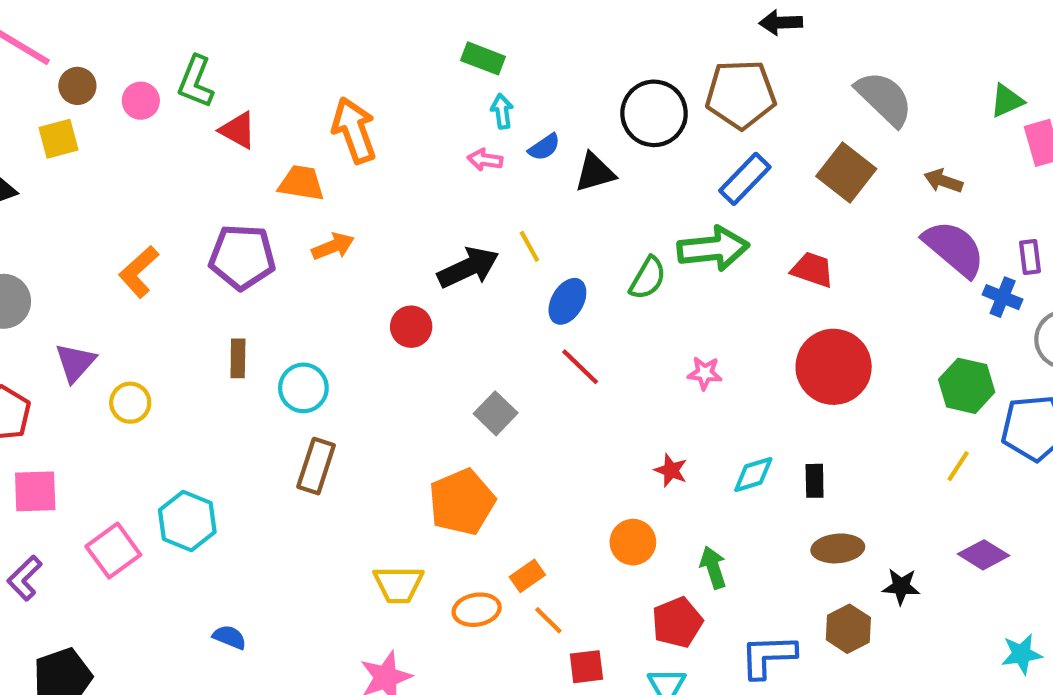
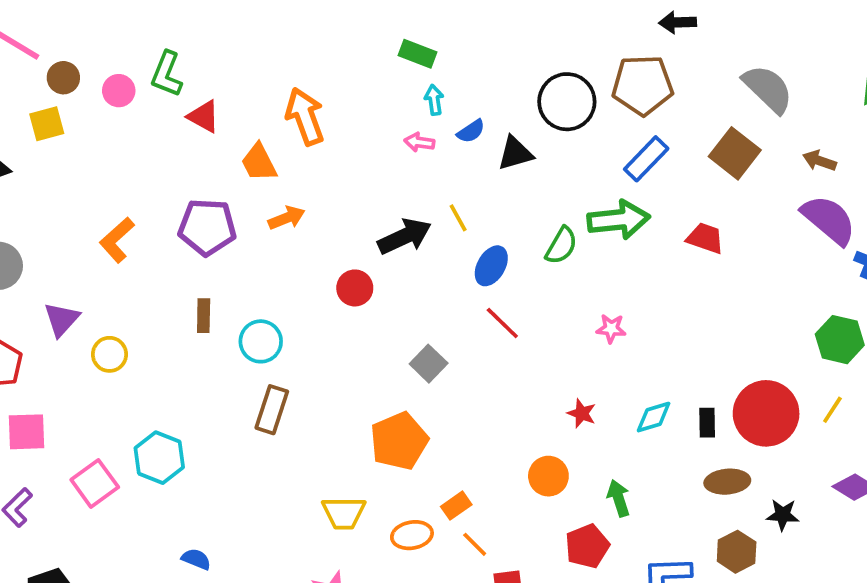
orange trapezoid: (301, 183) -> (259, 163), turned -126
red circle: (834, 367) -> (766, 413), moved

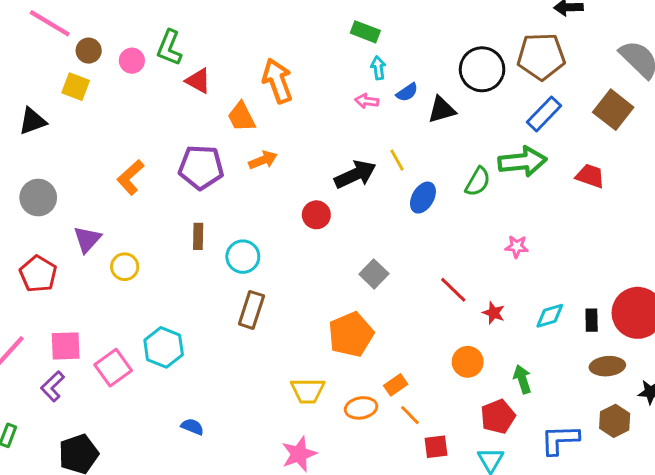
yellow square: (47, 124) -> (76, 87), turned 36
red line: (502, 323) -> (453, 290), moved
pink square: (26, 432) -> (66, 346), moved

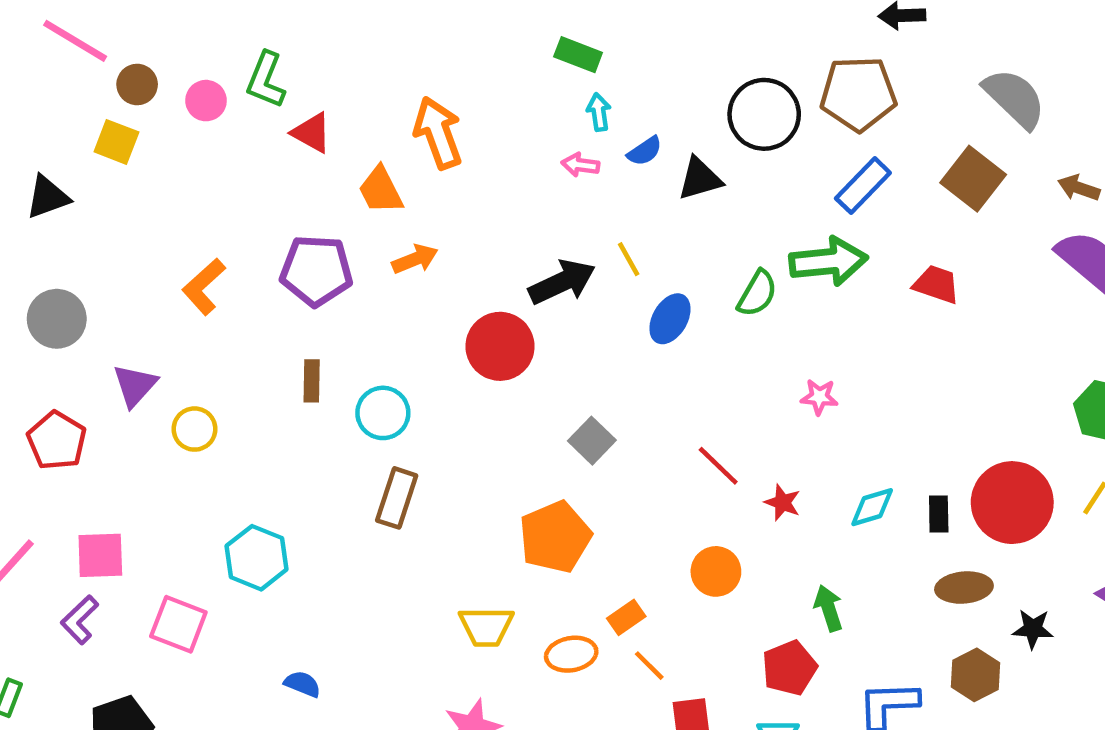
red circle: (316, 215) -> (500, 346), size x1.5
orange circle: (468, 362) -> (716, 571), moved
pink square: (113, 368) -> (178, 624), moved, turned -33

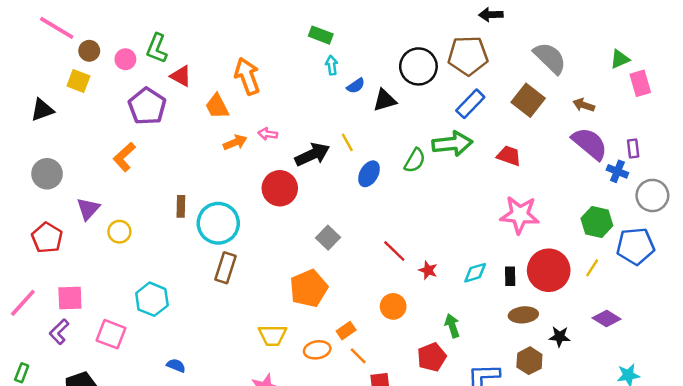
pink arrow: (580, 165) -> (268, 134), moved
purple pentagon: (316, 271) -> (147, 106), moved, turned 30
pink star: (819, 397) -> (520, 215), moved, size x2.0
cyan circle: (383, 413) -> (218, 223), size x1.5

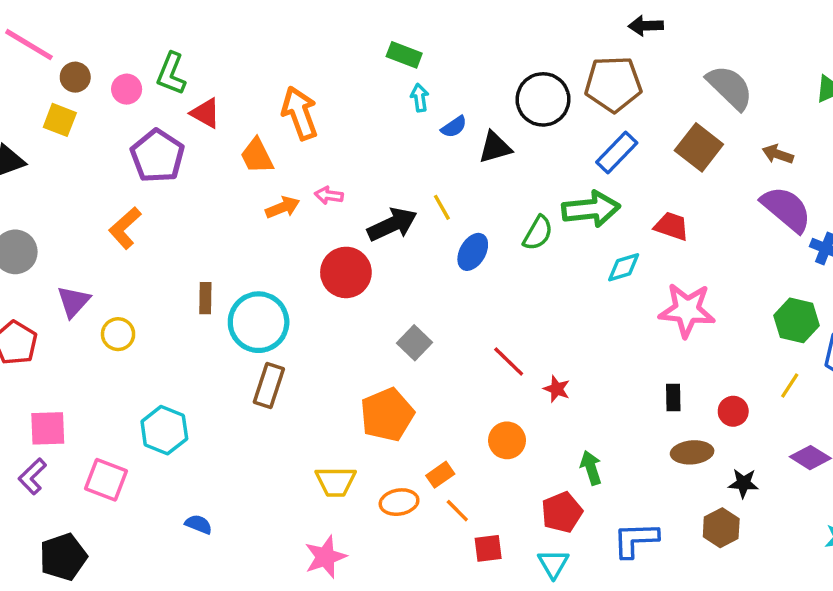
red circle: (549, 270) -> (733, 411), moved, size x0.5
cyan diamond: (475, 273) -> (624, 267), moved
brown hexagon: (529, 361) -> (721, 528), moved

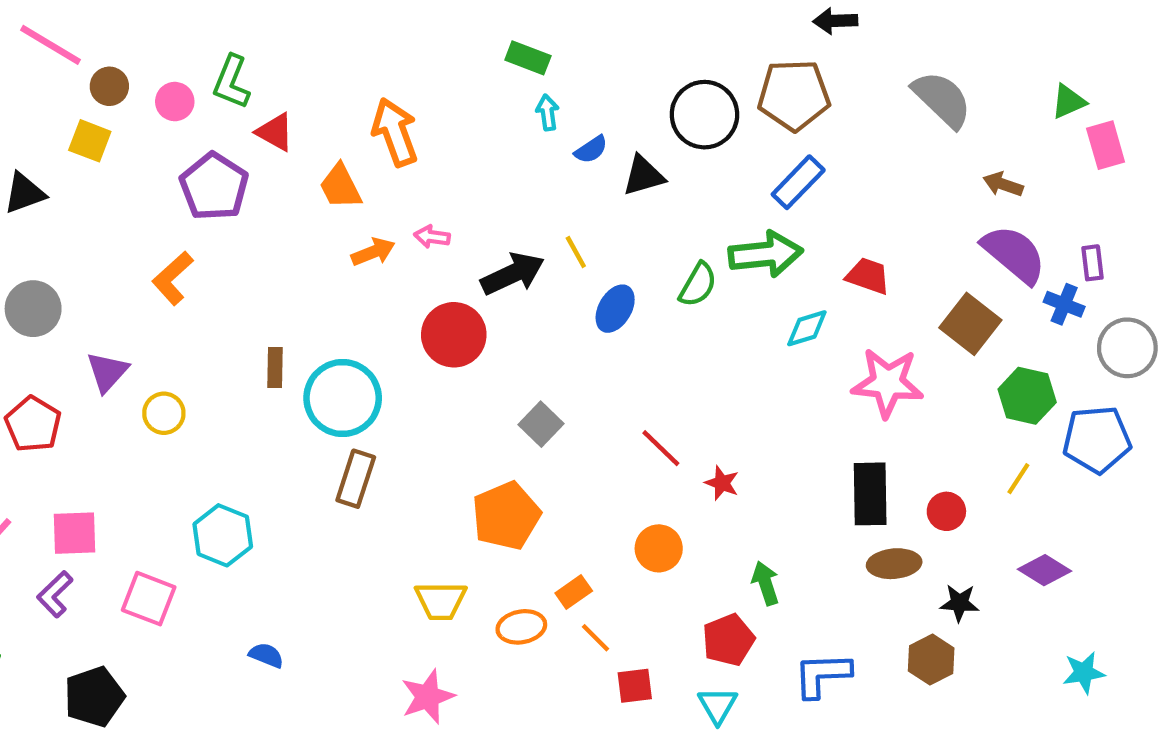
brown square: (699, 147) -> (970, 324), moved
black rectangle: (673, 398) -> (870, 494), size x1.8

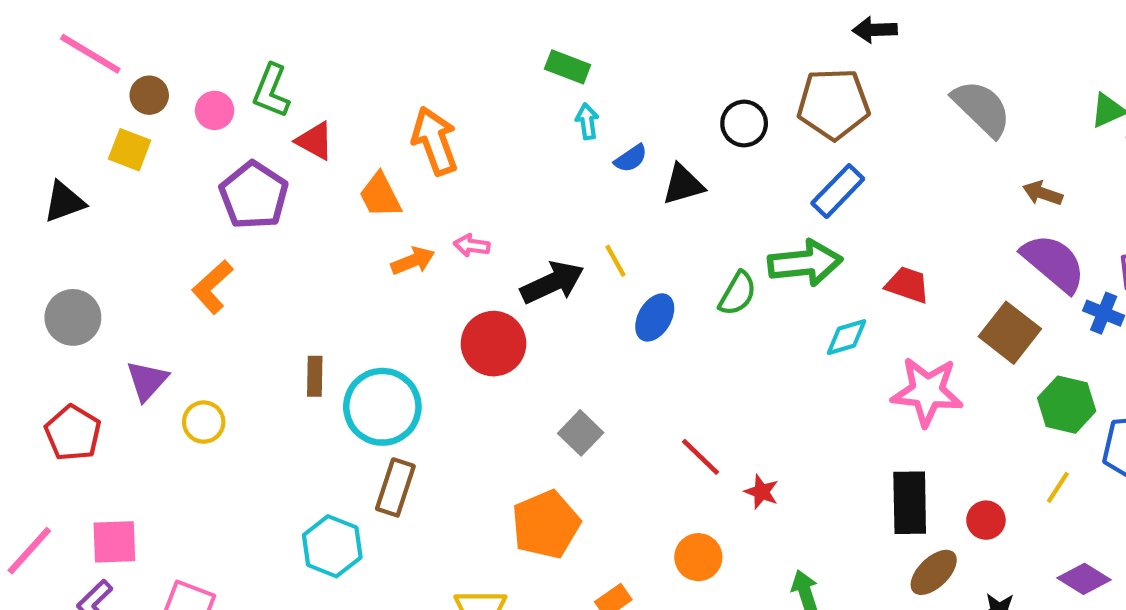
black circle: (704, 115) -> (744, 124), size x0.7
cyan hexagon: (223, 535) -> (332, 546), moved
brown ellipse: (894, 564) -> (934, 572), turned -39

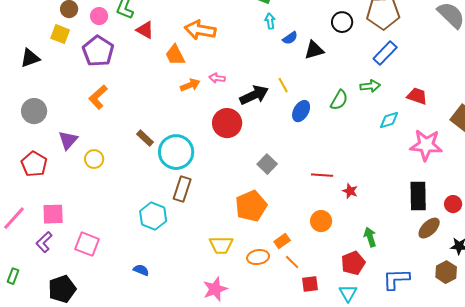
orange arrow: (435, 141) -> (200, 30), turned -60
purple pentagon: (254, 195) -> (98, 51), moved
green arrow: (805, 263) -> (370, 86), size x0.6
brown rectangle: (315, 376) -> (145, 138), turned -48
red line: (701, 457) -> (322, 175), turned -40

